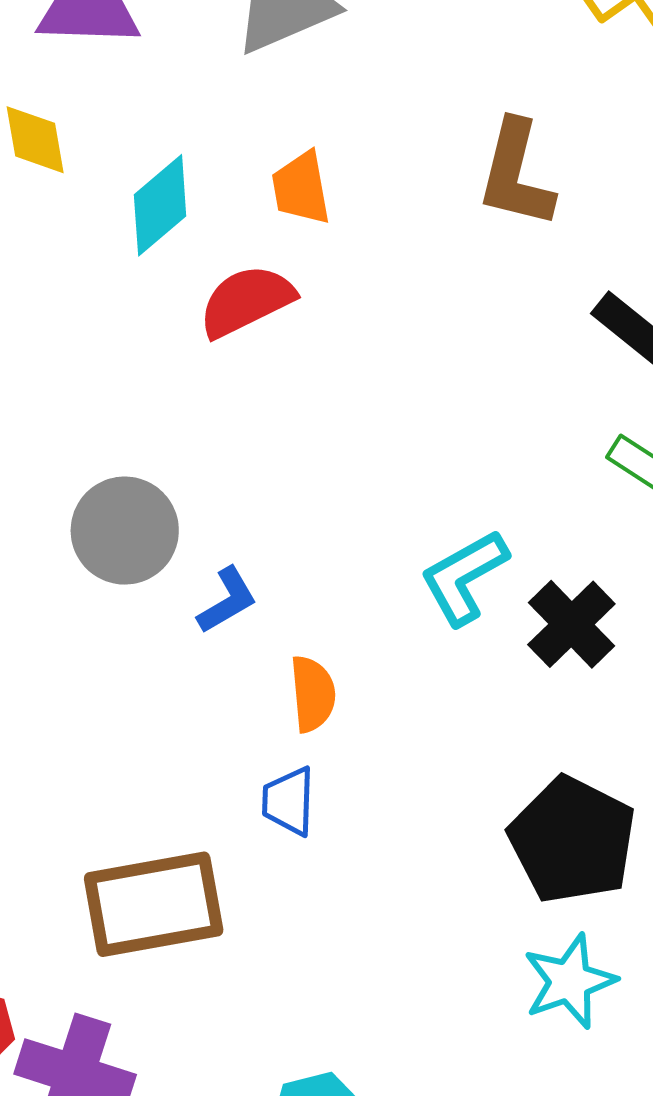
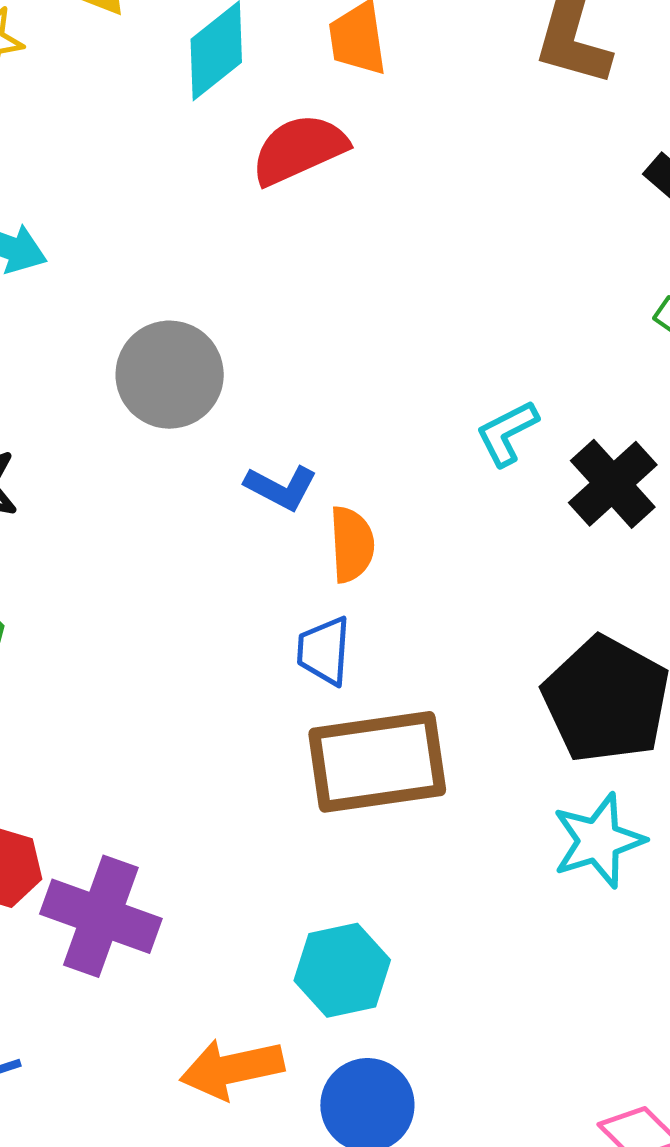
cyan L-shape: (464, 577) -> (507, 433), size x0.7
blue L-shape: (227, 600) -> (281, 488), moved, turned 56
brown rectangle: (154, 904) -> (377, 762), moved

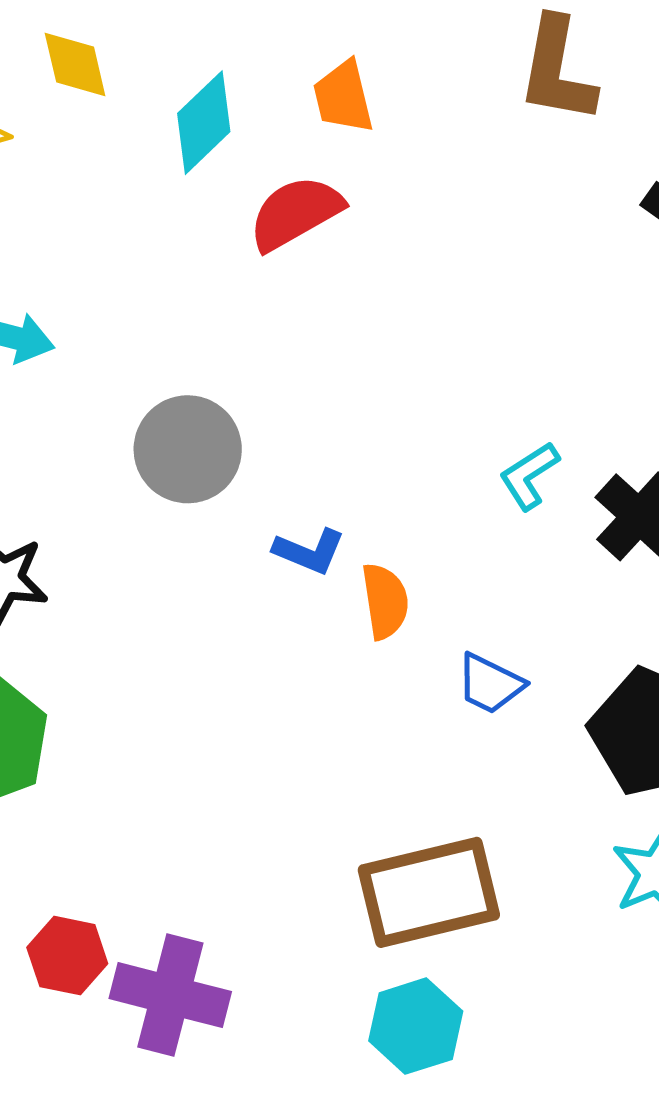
blue trapezoid: (324, 651) -> (490, 684), moved, turned -62
brown rectangle: (377, 762) -> (429, 892), moved

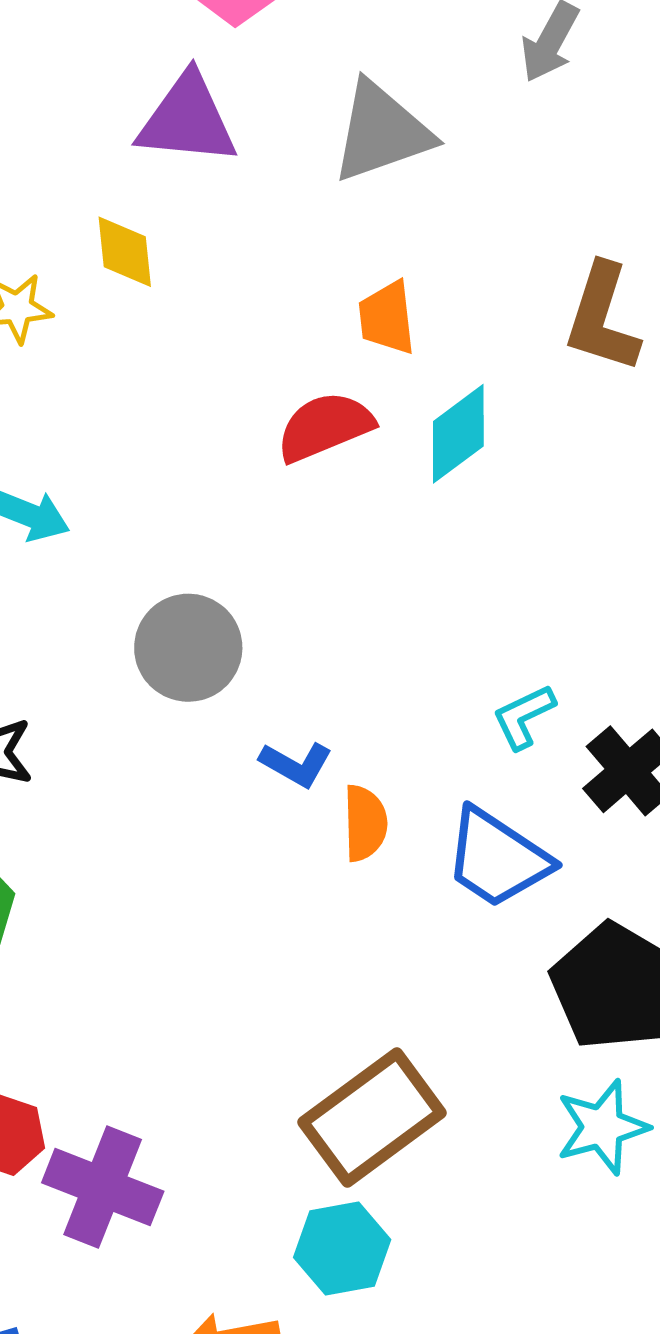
cyan diamond: (204, 123) -> (458, 434), moved
blue trapezoid: (490, 684) -> (497, 858), moved, size x1.6
brown rectangle: (429, 892) -> (372, 1118), turned -30

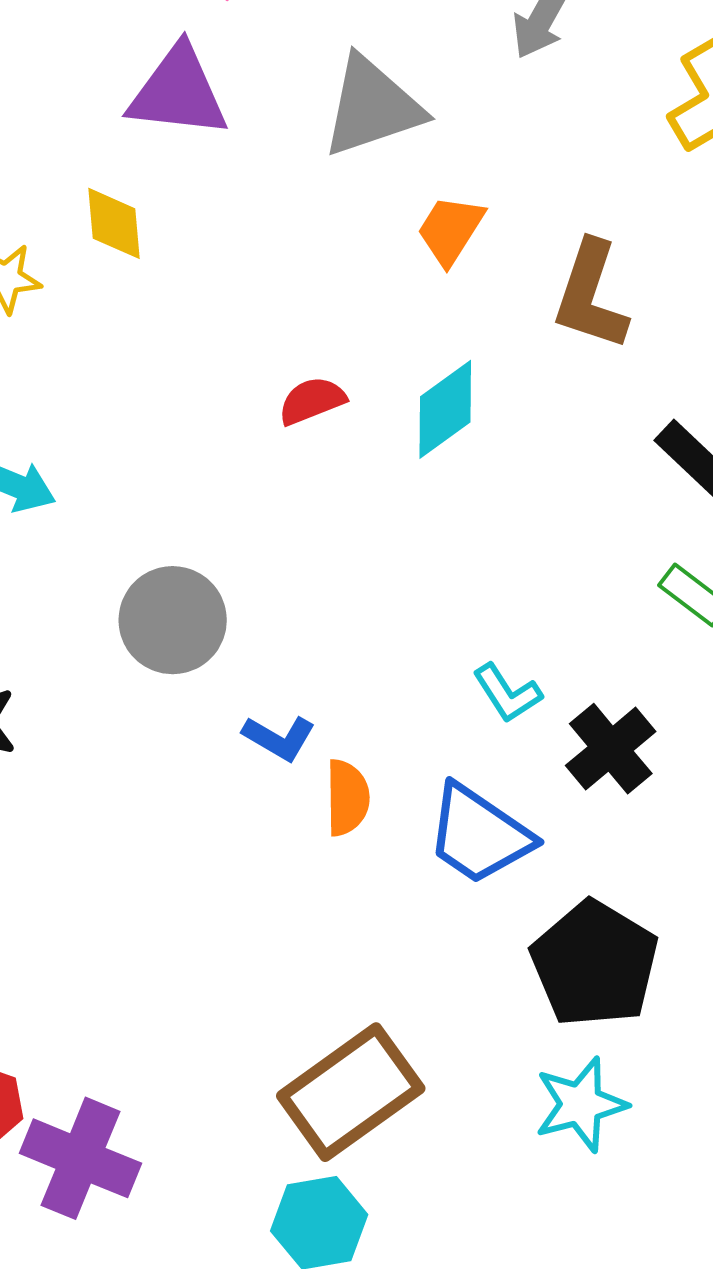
orange trapezoid: (387, 318) -> (450, 230), moved, turned 38
red semicircle: (325, 427) -> (312, 401), size x0.7
cyan L-shape: (524, 717) -> (507, 693), turned -98

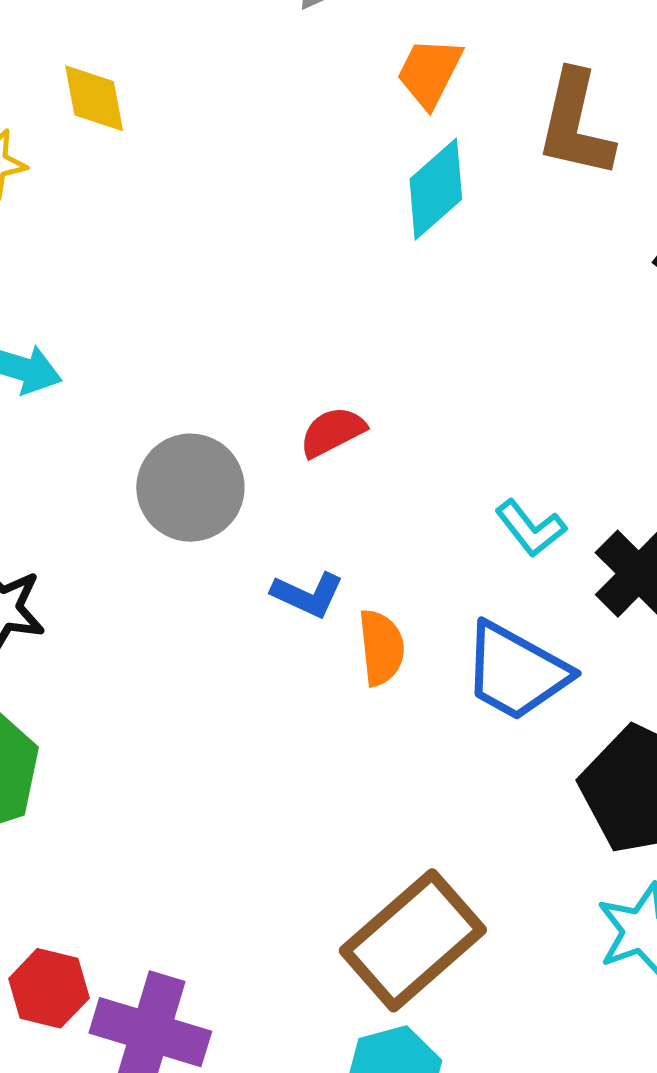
red semicircle: (312, 401) -> (332, 432), moved
cyan diamond: (445, 409) -> (436, 189), moved

